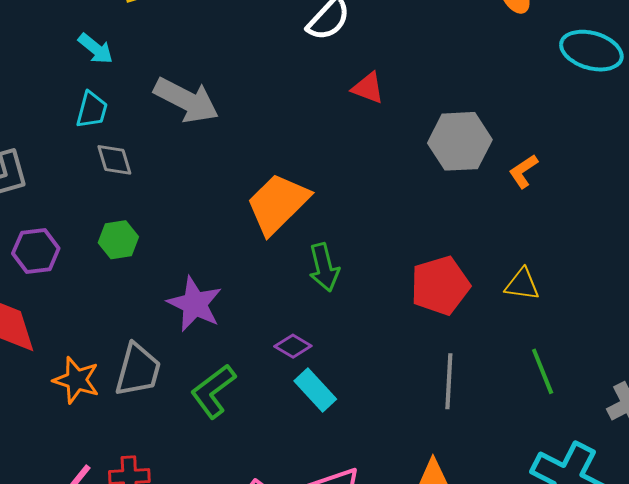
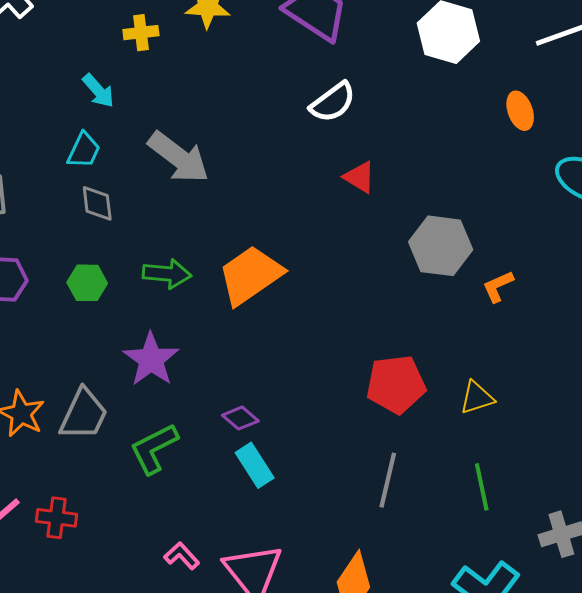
green arrow: (324, 267) -> (167, 274), moved, turned -81
yellow triangle: (522, 284) -> (477, 398), turned -36

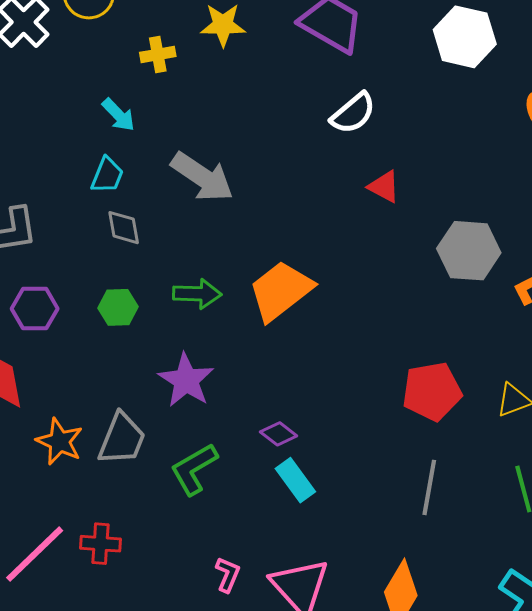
pink L-shape: (182, 556) -> (228, 575), turned 69

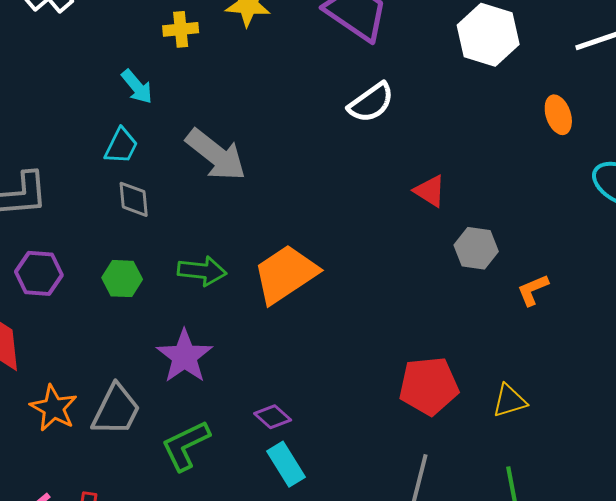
red triangle: (384, 187) -> (430, 191), moved
gray hexagon: (469, 251) -> (476, 248), size x0.7

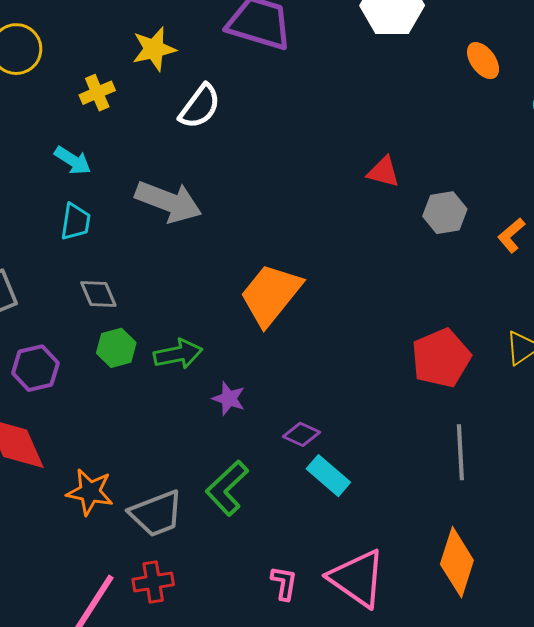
white semicircle: (371, 103) -> (200, 106), moved
gray diamond: (134, 199) -> (98, 294), moved
green arrow: (202, 271) -> (178, 354), moved
purple star: (184, 356) -> (229, 399), moved, size x0.6
gray trapezoid: (116, 410) -> (156, 514), moved, turned 60

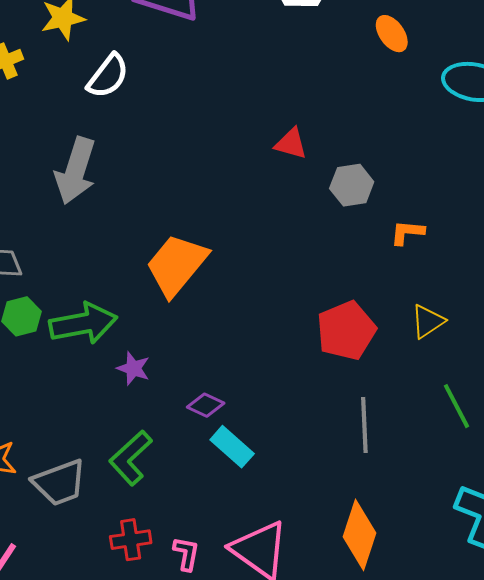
gray arrow: (169, 202) -> (76, 171), turned 86
orange L-shape: (511, 235) -> (407, 232), moved, turned 45
green arrow: (178, 354) -> (83, 323), size x1.4
red cross: (153, 582) -> (131, 540), moved

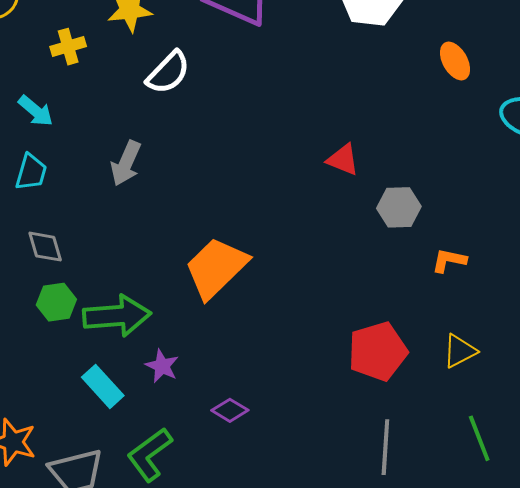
gray arrow: (76, 171) -> (126, 163), size x0.7
cyan rectangle: (232, 447) -> (103, 386), moved

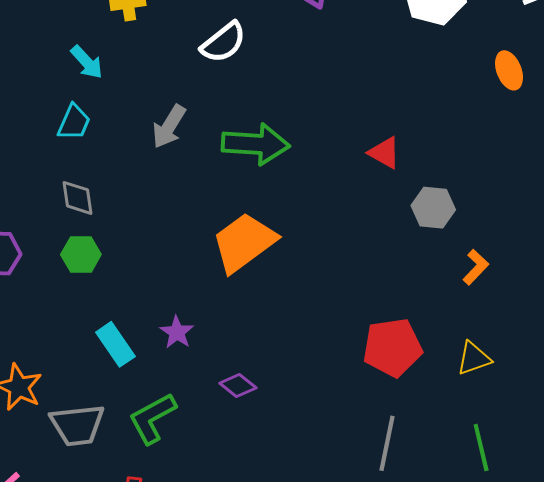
orange L-shape: (449, 260) -> (476, 267), turned 114
green arrow: (117, 316) -> (256, 144), moved

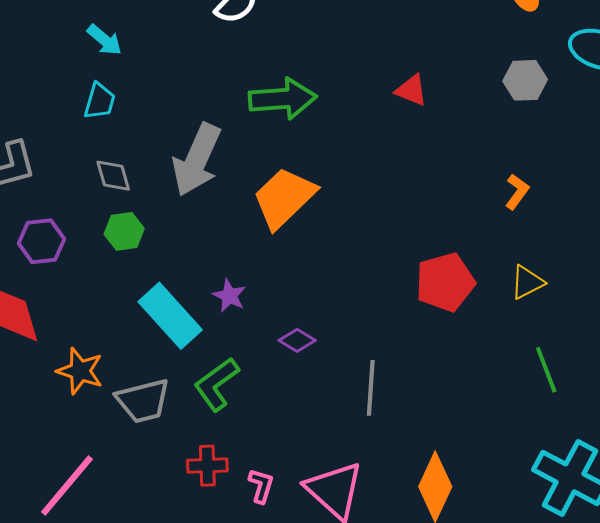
gray arrow: (169, 127) -> (197, 160), moved, size x1.6
gray hexagon: (433, 208) -> (525, 80), moved
cyan rectangle: (115, 344) -> (170, 316), size x1.5
gray line: (387, 443) -> (371, 388), moved

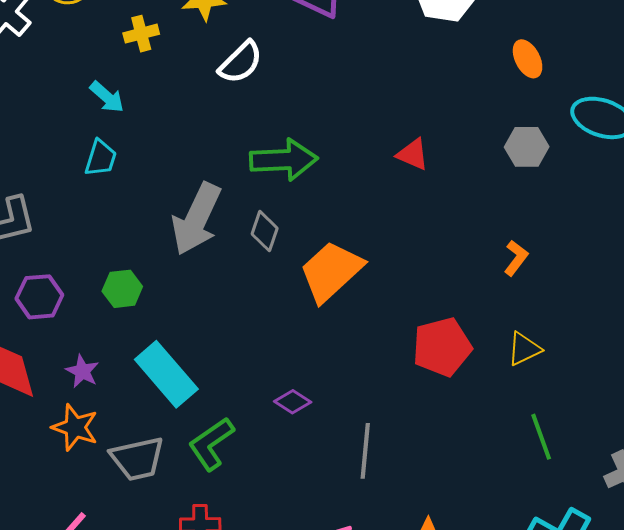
gray diamond: (113, 176) -> (265, 231), moved, turned 33
orange trapezoid: (284, 198) -> (331, 271), moved
purple star: (229, 296) -> (82, 371), moved

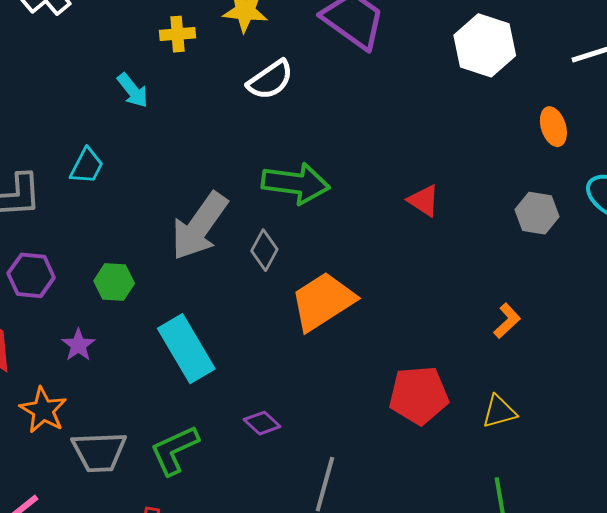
cyan trapezoid: (101, 158) -> (87, 166), moved
purple star: (82, 371) -> (78, 345), moved
cyan rectangle: (166, 374) -> (186, 349), moved

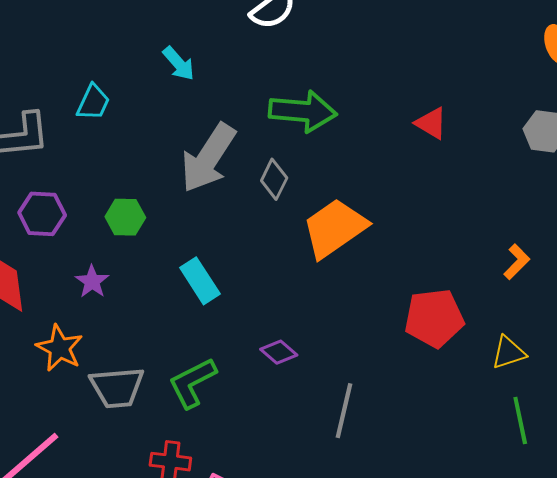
cyan arrow: (133, 90) -> (179, 64), moved
orange L-shape: (507, 321) -> (517, 262), moved
cyan rectangle: (186, 349) -> (200, 281), size x0.7
yellow triangle: (499, 412) -> (508, 353), moved

